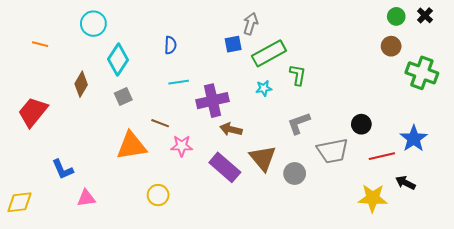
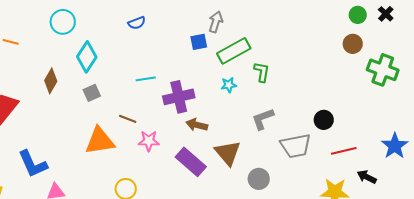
blue semicircle: (170, 45) -> (137, 23), moved, turned 66
blue star: (414, 139) -> (395, 146), moved
blue L-shape: (63, 169) -> (33, 164), size x1.4
gray circle: (295, 173) -> (259, 179), moved

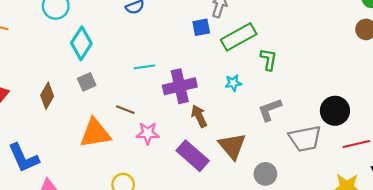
brown diamond: (51, 81) -> (47, 96), moved
cyan star: (229, 85) -> (233, 83), moved
black circle: (324, 120) -> (335, 111), size x1.4
brown arrow: (197, 125) -> (199, 116), turned 50

